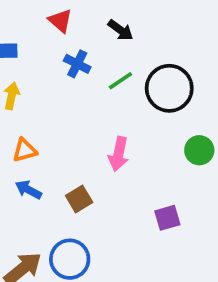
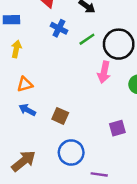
pink arrow: (119, 154) -> (104, 72), moved
brown square: (79, 199) -> (60, 116), turned -35
blue circle: (70, 259) -> (71, 152), moved

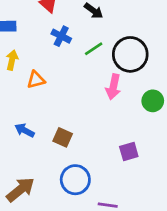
orange triangle: (25, 84) -> (36, 80), moved

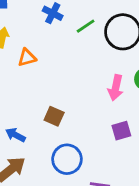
pink arrow: (113, 87) -> (116, 88), moved
blue arrow: (25, 130) -> (15, 135), moved

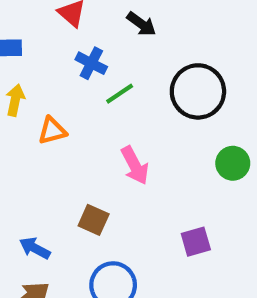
green line: (86, 26) -> (120, 94), moved
pink arrow: (116, 88) -> (135, 165), moved, turned -40

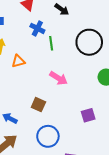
green line: (120, 94) -> (51, 43), turned -64
pink arrow: (135, 165) -> (59, 78), turned -30

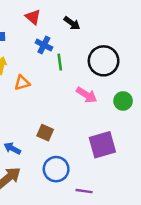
pink arrow: (59, 78) -> (87, 95), moved
purple square: (88, 115) -> (102, 145), size x1.6

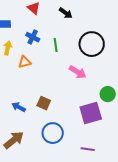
blue cross: (44, 45) -> (33, 37), moved
green circle: (123, 101) -> (108, 94), moved
blue arrow: (12, 148) -> (19, 107), moved
purple line: (84, 191) -> (88, 149), moved

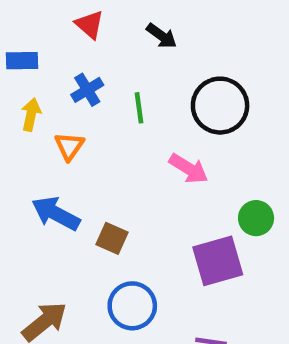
blue cross: (33, 37) -> (87, 90), turned 32
orange triangle: (25, 62) -> (69, 146), turned -40
blue arrow: (19, 107) -> (56, 214), moved, size x1.5

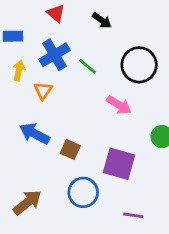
blue cross: (87, 90) -> (55, 55), size x1.5
green line: (139, 108) -> (87, 66), turned -42
purple square: (218, 261) -> (119, 164), moved, turned 32

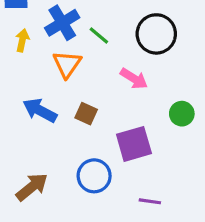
orange triangle: (43, 91) -> (67, 64), moved, size x1.4
brown square: (70, 149) -> (86, 114), moved
purple square: (119, 164) -> (134, 144), turned -32

